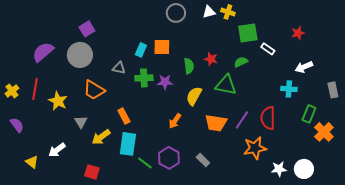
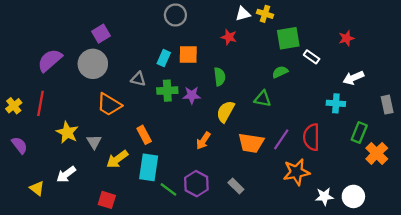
gray circle: (176, 13) -> (175, 15), moved
red star: (211, 59) -> (229, 37), moved
green triangle: (226, 85) -> (263, 99), size x0.7
yellow star: (58, 101) -> (67, 132), moved

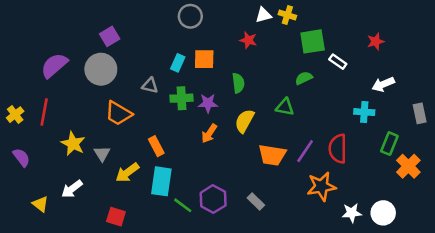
orange arrow: (203, 141) -> (209, 133), moved

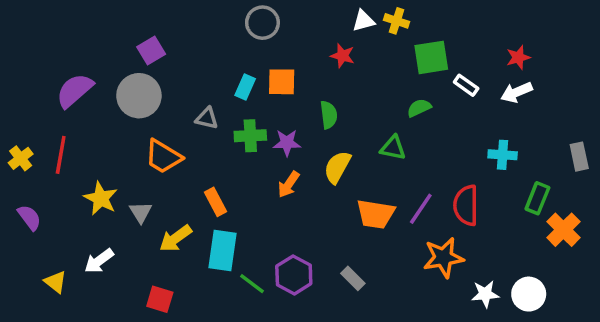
white arrow: (383, 84) -> (517, 92), moved

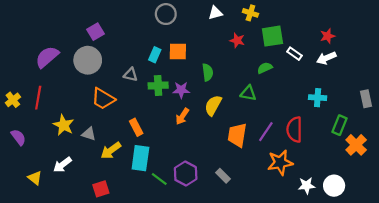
white triangle: (363, 21) -> (215, 13), moved
red star: (343, 56) -> (237, 40), moved
gray triangle: (141, 212) -> (89, 134), turned -40
orange trapezoid: (376, 214) -> (237, 135), turned 90
red square: (160, 299) -> (101, 189), turned -35

